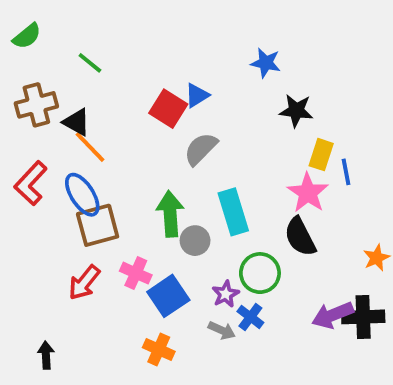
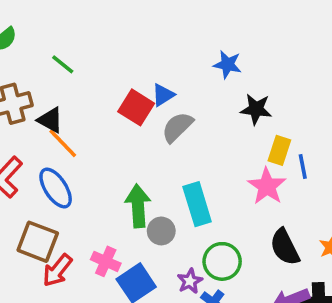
gray semicircle: (201, 149) -> (177, 127), moved
brown square: (98, 225) -> (38, 242), moved, turned 36
black semicircle: (300, 237) -> (285, 247), moved

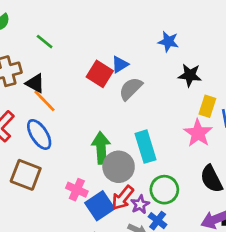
gray circle: (161, 231) -> (119, 167), size x1.5
red arrow: (57, 270) -> (123, 198), moved

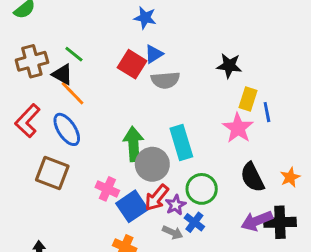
green line: (45, 42) -> (74, 54), moved
blue star: (168, 42) -> (145, 18), moved
gray semicircle: (131, 89) -> (165, 80), turned -140

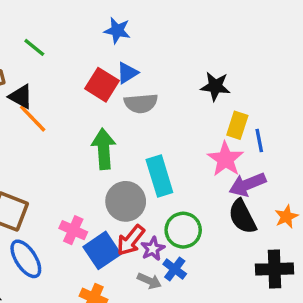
green line: (74, 54) -> (34, 47), moved
blue ellipse: (67, 129) -> (26, 259), moved
green arrow: (133, 144) -> (104, 149), moved
purple arrow: (257, 221) -> (247, 184), moved

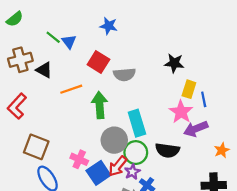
blue triangle: (127, 73) -> (69, 42), moved, turned -35
orange line: (33, 118) -> (71, 89), moved, turned -65
black semicircle: (242, 217) -> (167, 150), moved, turned -55
green circle: (183, 230) -> (136, 153), moved

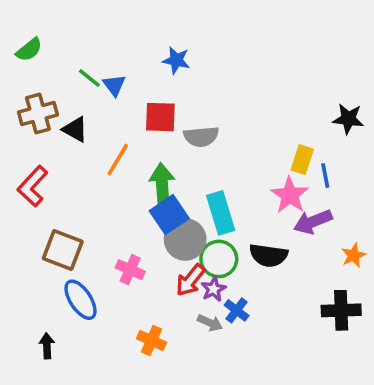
red square: (98, 62) -> (160, 117), turned -30
black star: (174, 63) -> (348, 119), moved
orange line: (71, 89) -> (118, 160), turned -40
blue square: (98, 173) -> (169, 215), moved

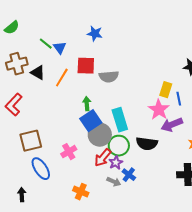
orange line: (118, 160) -> (62, 78), moved
green arrow: (162, 184) -> (87, 104), size x0.6
brown square: (63, 250) -> (31, 141), turned -35
pink cross: (130, 270) -> (69, 152), turned 35

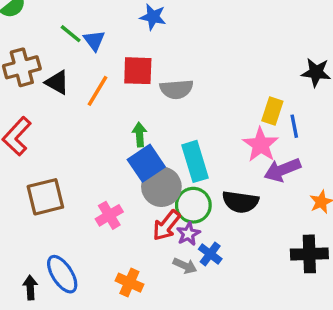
blue ellipse: (41, 169) -> (62, 274), moved

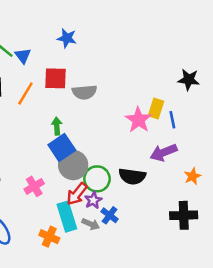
pink star: (261, 145) -> (138, 120), moved
cyan rectangle: (195, 161) -> (67, 217), moved

